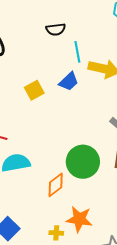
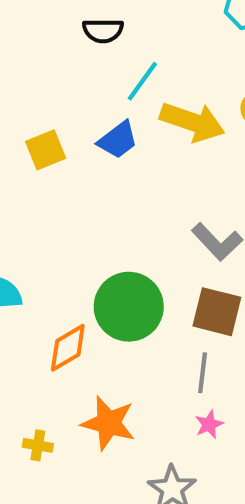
cyan line: (77, 52) -> (142, 81), turned 40
yellow cross: (56, 233) -> (38, 445), moved

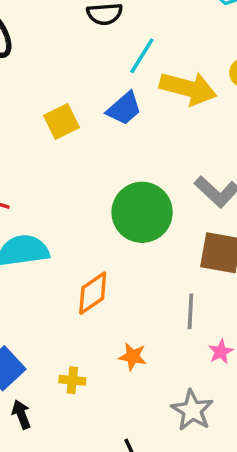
green circle: (129, 307) -> (142, 212), moved
gray line: (203, 373) -> (190, 311), moved
orange star: (108, 423) -> (133, 357), size x0.6

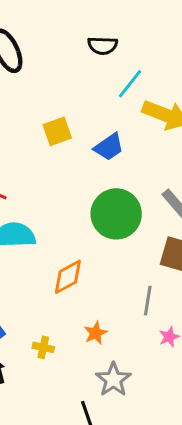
blue trapezoid: (124, 109) -> (109, 147), moved
orange star: (133, 357) -> (96, 333), turned 30
gray star: (192, 410) -> (113, 380), moved

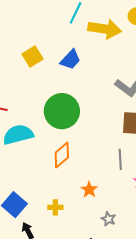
green circle: (116, 214) -> (62, 111), moved
gray star: (113, 380) -> (108, 219), size x0.6

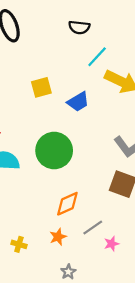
orange diamond: (62, 155) -> (67, 204), moved
gray line: (120, 159) -> (93, 228), moved, turned 42

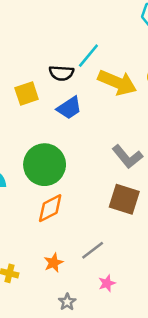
black semicircle: (79, 27) -> (61, 73), moved
orange diamond: (67, 204) -> (50, 208), moved
pink star: (111, 244) -> (107, 283), moved

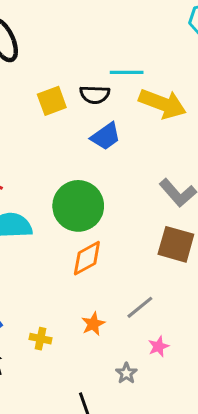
cyan line: (88, 56) -> (127, 72), turned 52
yellow square: (27, 93) -> (52, 101), moved
gray star: (67, 302) -> (126, 373), moved

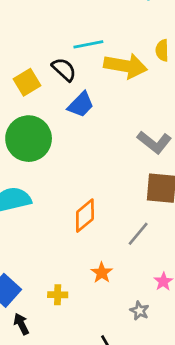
black semicircle: (95, 95) -> (64, 69), turned -128
green circle: (78, 206) -> (29, 139), moved
gray line: (140, 307) -> (138, 234), moved

